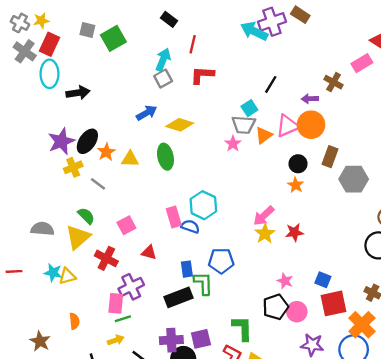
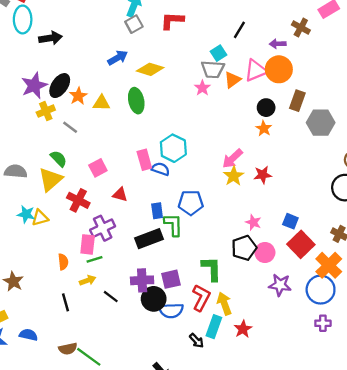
red square: (334, 303) -> (301, 244), turned -32
orange semicircle: (74, 321) -> (63, 262), moved

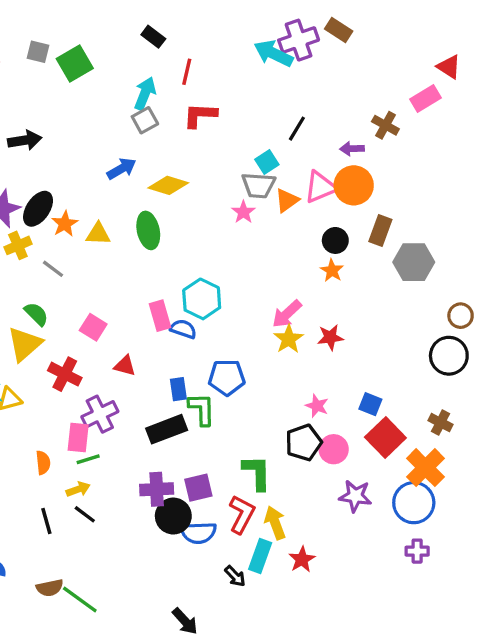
pink square: (98, 168) -> (93, 327), turned -30
black line: (111, 297) -> (85, 514), moved

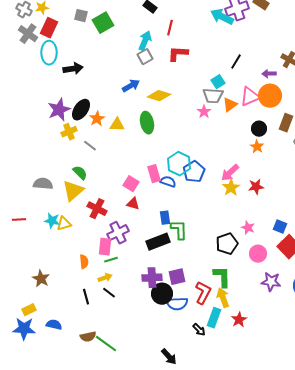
pink square: (93, 327) -> (131, 184), moved
blue pentagon: (227, 377) -> (194, 172), moved, turned -30
black pentagon: (304, 443) -> (227, 244), moved
green L-shape: (257, 473) -> (222, 277), moved

